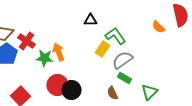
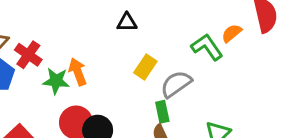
orange semicircle: (158, 27) -> (232, 33), turned 96
green L-shape: (116, 36) -> (207, 47), moved
green rectangle: (124, 78) -> (162, 112), moved, turned 48

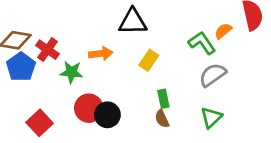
black triangle: (127, 22) -> (133, 22), size x1.6
orange arrow: (78, 72) -> (101, 54), moved, turned 105
gray semicircle: (176, 84) -> (213, 75), moved

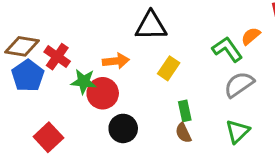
red circle: (89, 108) -> (103, 93), moved

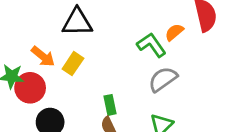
orange arrow: (116, 61) -> (43, 56), turned 45
yellow rectangle: (169, 68) -> (73, 64), moved

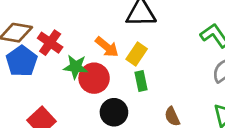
green rectangle: (110, 105) -> (141, 81), moved

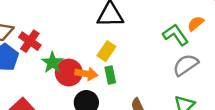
orange arrow: (107, 47) -> (86, 74), moved, turned -30
green star: (76, 67) -> (52, 62), turned 30

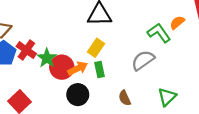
red cross: (30, 41) -> (26, 50), moved
gray semicircle: (186, 65) -> (143, 60), moved
orange arrow: (86, 74) -> (78, 68), turned -36

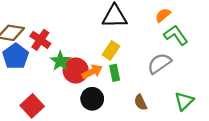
orange semicircle: (177, 23) -> (163, 15), moved
red cross: (26, 50) -> (40, 40), moved

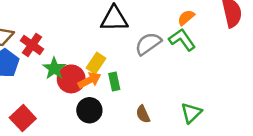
orange semicircle: (163, 15) -> (186, 18), moved
yellow rectangle: (111, 50) -> (96, 63), moved
gray semicircle: (159, 63) -> (148, 44), moved

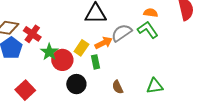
orange semicircle: (186, 18) -> (151, 13), turned 48
orange arrow: (89, 80) -> (104, 43), moved
green triangle: (191, 113) -> (155, 86), turned 36

